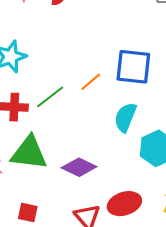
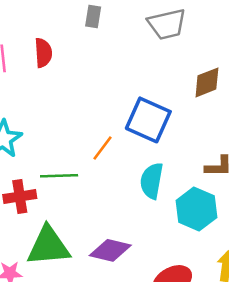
blue square: (133, 67) -> (148, 120), turned 30
green line: (50, 97) -> (59, 176), turned 48

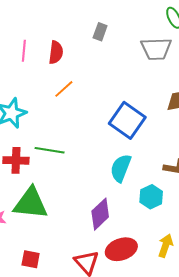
orange line: (102, 148) -> (64, 89), moved
cyan hexagon: (196, 209) -> (151, 197), size x0.7
purple diamond: (110, 250) -> (100, 214), moved, turned -68

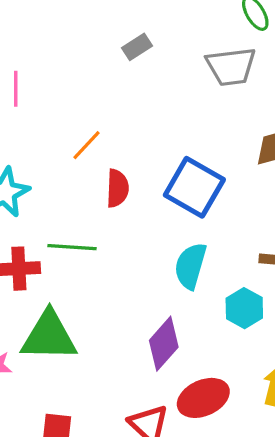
gray rectangle: (100, 32) -> (137, 47), turned 42
red semicircle: (56, 52) -> (117, 188), moved

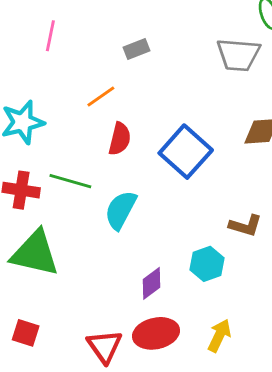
gray rectangle: (137, 47) -> (137, 49), moved
cyan semicircle: (190, 266) -> (121, 210), moved
purple diamond: (164, 344) -> (152, 283), moved, size x0.7

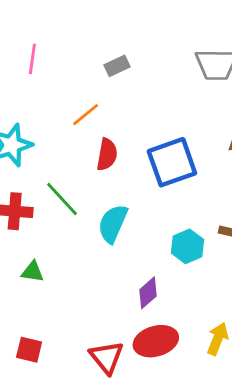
blue square: (186, 152) -> (172, 162), turned 33
green line: (70, 181) -> (62, 199), turned 36
green triangle: (35, 253) -> (33, 272), size x0.5
cyan hexagon: (207, 264) -> (188, 246), moved

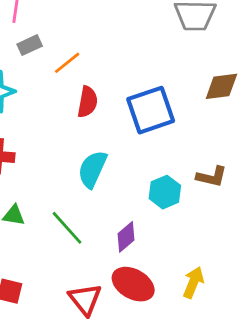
gray rectangle: (117, 66) -> (30, 45), moved
green line: (62, 199) -> (67, 228), moved
red ellipse: (156, 341) -> (133, 284), turned 45

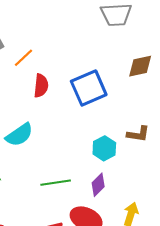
cyan semicircle: (92, 169) -> (19, 135), moved, turned -144
green line: (67, 228) -> (56, 183), moved, turned -52
purple diamond: (126, 237) -> (98, 185), moved

